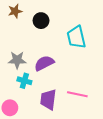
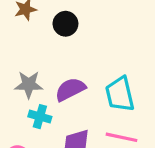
cyan trapezoid: (76, 37) -> (120, 94), moved

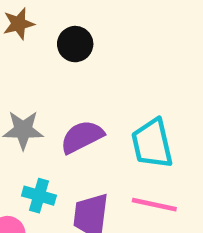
cyan cross: (40, 117) -> (39, 196), moved

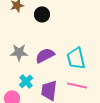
cyan cross: (39, 196) -> (26, 81), turned 32

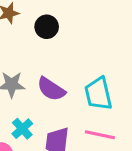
purple semicircle: (45, 55) -> (51, 89), turned -120

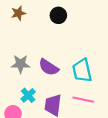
black circle: (47, 27) -> (58, 15), moved

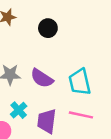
black circle: (58, 15) -> (48, 28), moved

